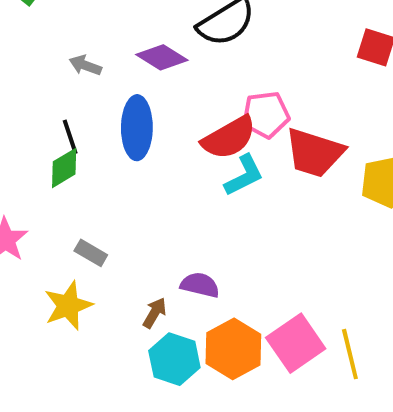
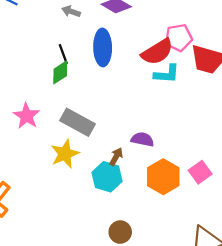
cyan L-shape: (244, 175) -> (167, 74), turned 32
gray rectangle: (91, 253) -> (77, 122), size x1.8
pink square: (296, 343) -> (200, 172), size x0.7
cyan hexagon: (174, 359) -> (107, 177), moved

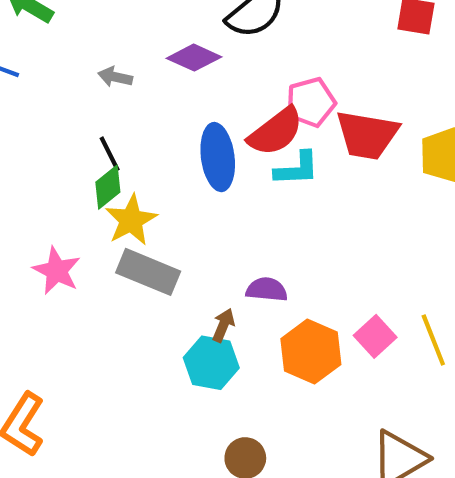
blue ellipse: (103, 47) -> (218, 157), moved
yellow star: (65, 154) -> (131, 220), moved

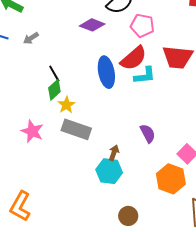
gray arrow: (115, 77) -> (31, 38), moved, turned -42
pink pentagon: (311, 102) -> (142, 26), moved, turned 30
yellow star: (131, 220) -> (67, 105), size x0.7
purple semicircle: (267, 290) -> (148, 133), moved, turned 60
orange hexagon: (311, 352) -> (171, 179), moved

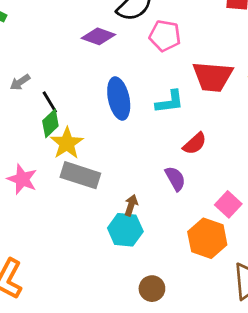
gray arrow: (31, 38) -> (20, 82), moved
red semicircle: (133, 58) -> (195, 144), moved, size x0.7
yellow star: (67, 105) -> (67, 143), size x1.4

